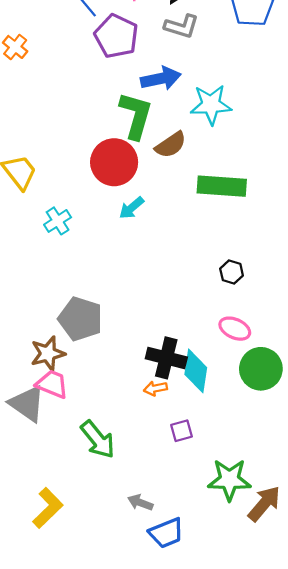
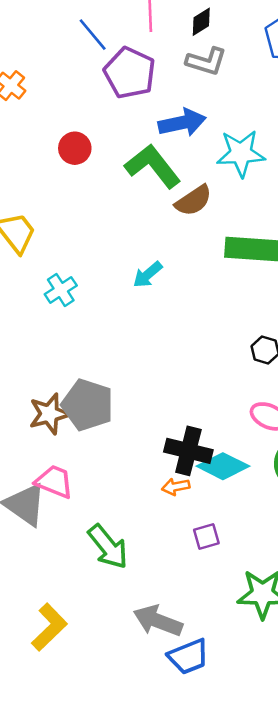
green L-shape: (136, 115) -> (153, 166), turned -54
red circle: (114, 162) -> (75, 148), moved, size x0.6
brown star: (48, 354) -> (49, 414), moved
cyan diamond: (196, 371) -> (223, 466), turned -72
gray arrow: (140, 503) -> (158, 621), size x1.6

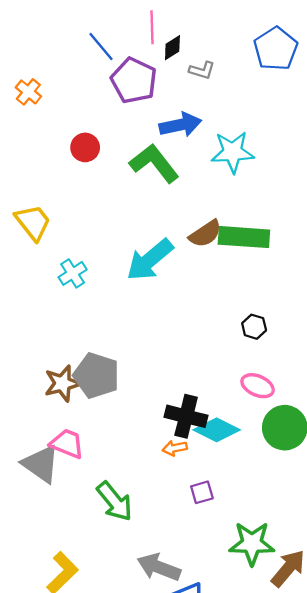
black diamond: (201, 22) -> (172, 48), moved
gray L-shape: (206, 61) -> (202, 70), size x0.7
brown semicircle: (194, 201) -> (205, 234), moved
cyan arrow: (148, 275) -> (150, 260), size x1.8

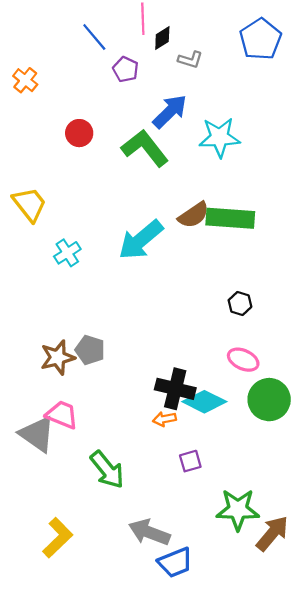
purple pentagon: (134, 81) -> (126, 69), size x0.6
blue arrow: (180, 125) -> (170, 111), turned -33
gray pentagon: (96, 375) -> (90, 350), size x0.7

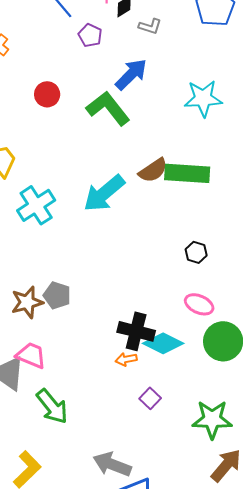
cyan star: (219, 137) -> (203, 98), moved
cyan cross: (67, 253) -> (36, 205), size x1.5
purple square: (190, 461) -> (150, 398), turned -30
green arrow: (107, 470) -> (52, 406), moved
green star: (238, 510) -> (212, 419), moved

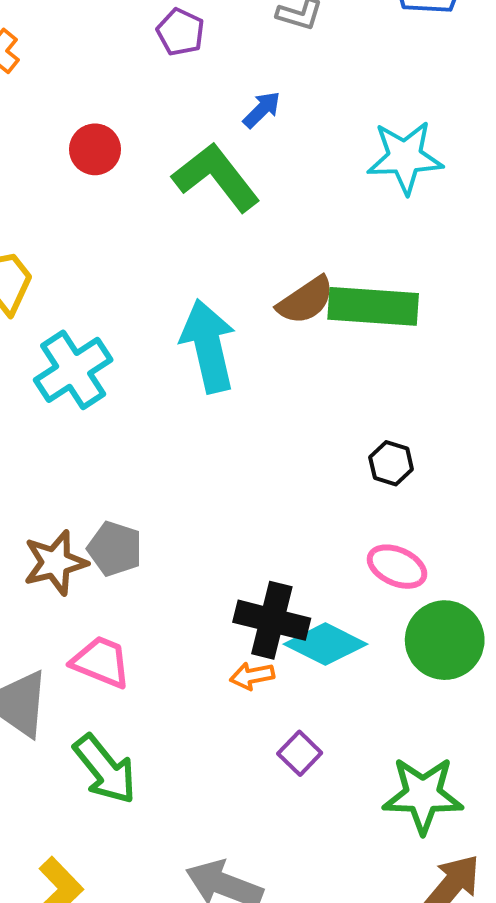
blue arrow: (131, 74) -> (262, 110), size x0.6
cyan arrow: (104, 193) -> (208, 346), turned 117
pink trapezoid: (31, 355) -> (101, 662), moved

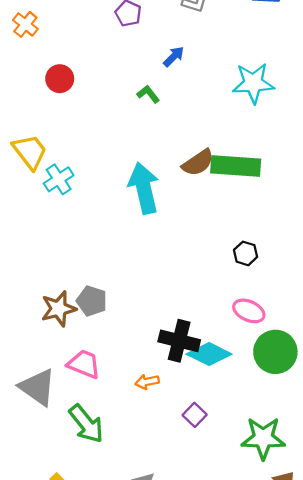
red circle: (95, 149) -> (60, 79), moved
green L-shape: (216, 177) -> (148, 94), size x0.5
cyan cross: (73, 370) -> (59, 179), moved, size x0.7
orange arrow: (252, 676) -> (147, 382), moved

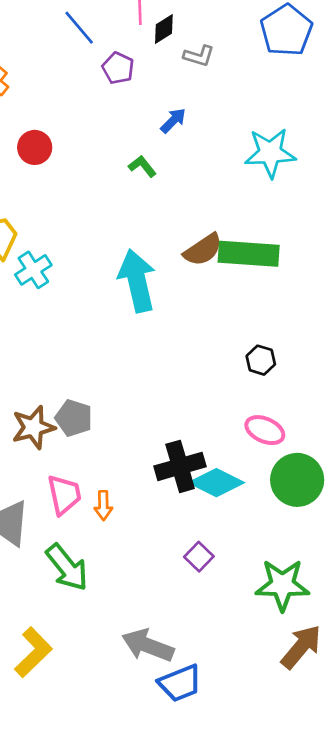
black cross: (179, 341) -> (180, 466), turned -30
pink trapezoid: (84, 364) -> (64, 495), turned 56
orange arrow: (147, 382) -> (103, 505), moved, turned -80

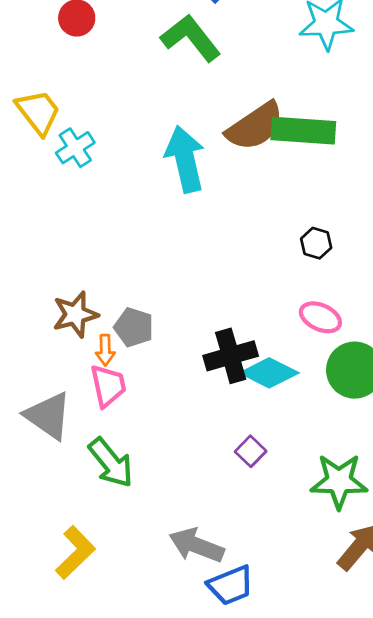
green L-shape: (142, 166) -> (191, 38), size x2.0
brown semicircle: (203, 250) -> (255, 126), size x1.4
gray pentagon: (74, 418) -> (134, 327), moved
orange arrow: (103, 505) -> (105, 350), moved

